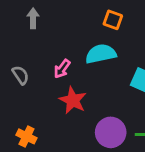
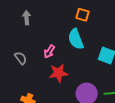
cyan semicircle: (101, 54) -> (76, 39), turned -95
red star: (73, 100) -> (59, 73), turned -30

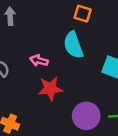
pink arrow: (49, 51) -> (39, 61), turned 72

